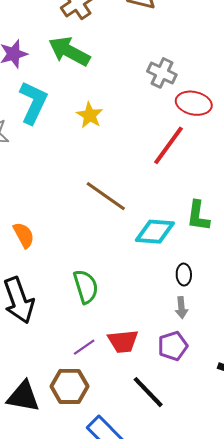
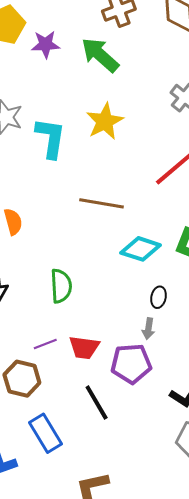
cyan L-shape: (33, 103) -> (51, 138), moved, turned -30
yellow star: (90, 115) -> (105, 121), size x1.4
brown line: (106, 196) -> (101, 203), turned -39
purple pentagon: (173, 346) -> (131, 364), size x1.4

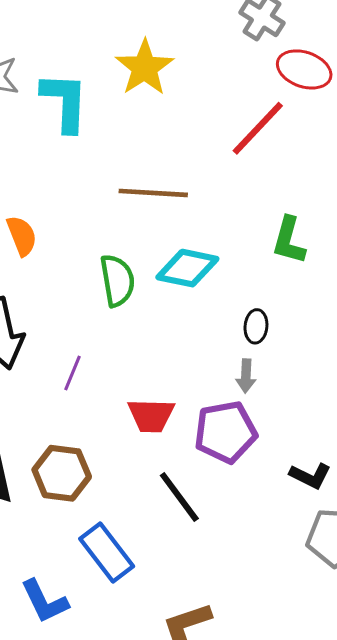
cyan diamond: (141, 249) -> (187, 268), moved
green semicircle: (61, 286) -> (117, 280), moved
purple line: (45, 344) -> (72, 373), moved, turned -40

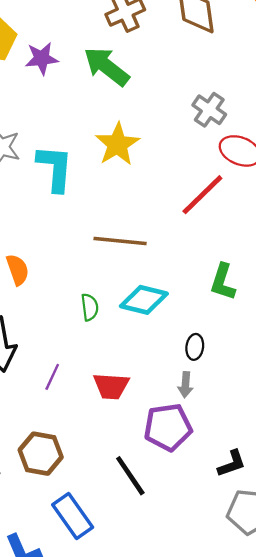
green semicircle: (117, 280) -> (90, 307), size x0.7
red trapezoid: (151, 415) -> (111, 386), moved
black L-shape: (310, 476) -> (232, 464), turned -48

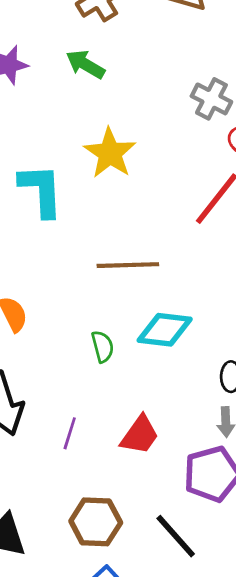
green arrow: (106, 66) -> (85, 64), size x0.7
red trapezoid: (111, 386) -> (140, 435), turned -51
brown hexagon: (41, 454) -> (96, 522), moved

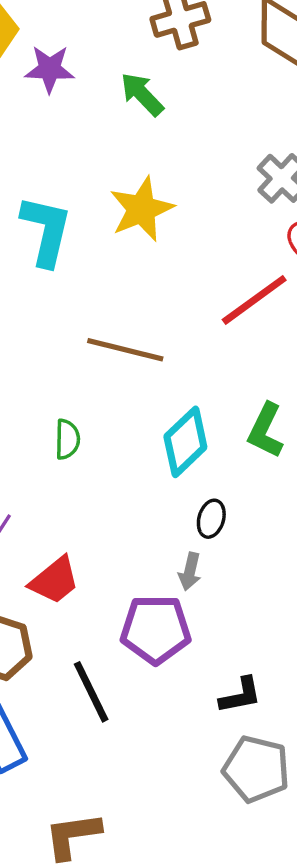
cyan diamond: (165, 330) -> (185, 442), moved, turned -66
red trapezoid: (140, 435) -> (54, 580), moved

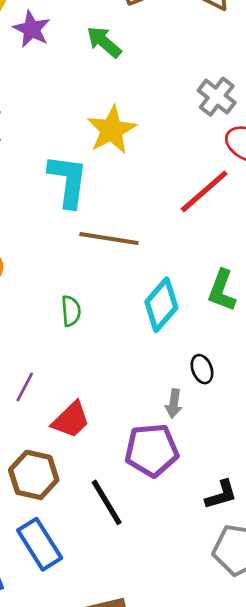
purple star: (50, 69) -> (32, 29), turned 30
cyan L-shape: (46, 231) -> (68, 181), moved
black ellipse: (211, 519) -> (202, 369), moved, turned -32

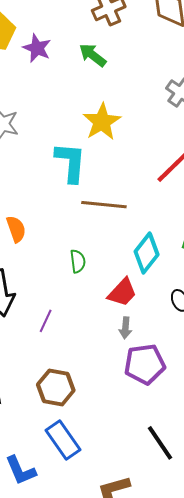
gray arrow: (174, 404) -> (125, 328), moved
red trapezoid: (71, 420) -> (122, 292), moved
black line: (107, 502) -> (160, 443), moved

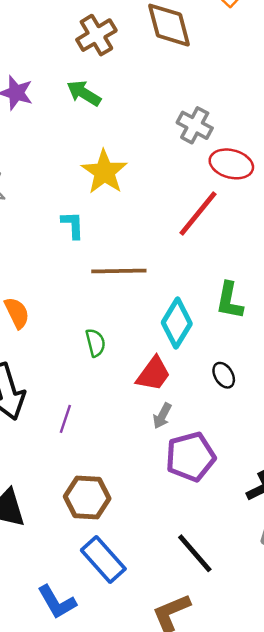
cyan L-shape: (71, 162) -> (73, 225), size x0.6
gray arrow: (125, 328) -> (162, 416), turned 30
black line: (160, 443) -> (195, 553), moved

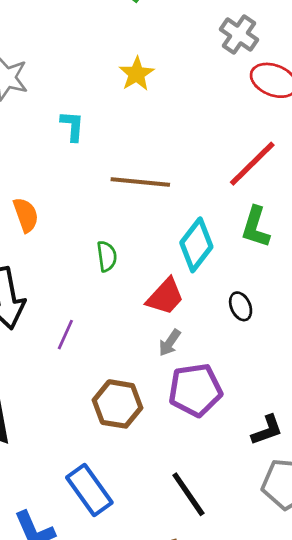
yellow star: (104, 172) -> (137, 74), size x0.7
red line: (198, 213) -> (252, 164), moved
cyan L-shape: (73, 225) -> (72, 126), moved
brown hexagon: (87, 497) -> (118, 404), moved

